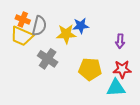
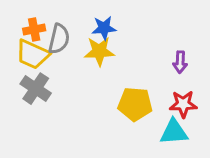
orange cross: (23, 20) -> (34, 30), turned -32
blue star: (81, 26) -> (104, 28), moved
gray cross: (48, 59) -> (36, 89), moved

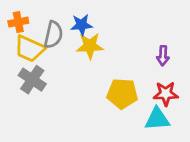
blue star: (104, 28) -> (81, 25), moved
orange cross: (34, 30) -> (18, 22), moved

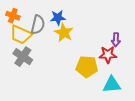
orange cross: (18, 22) -> (13, 16), turned 32
yellow star: (90, 46) -> (64, 33), turned 30
red star: (166, 94) -> (108, 55), moved

